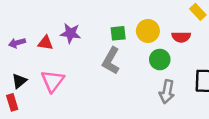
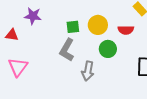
purple star: (70, 33) -> (33, 16), moved
gray arrow: (167, 92) -> (88, 71), moved

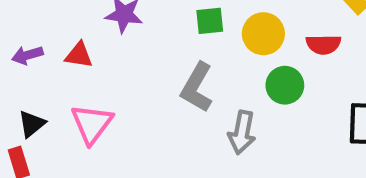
green square: (73, 27) -> (210, 21), moved

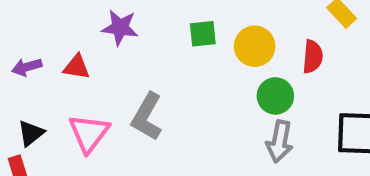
red semicircle: (323, 44) -> (313, 57), turned -84
gray L-shape: (197, 87) -> (147, 117), moved
gray arrow: (242, 132) -> (280, 142), moved

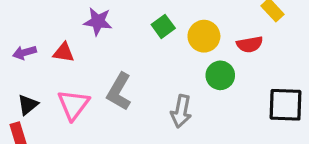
green square: (203, 34) -> (163, 26), turned -30
red semicircle: (313, 57) -> (250, 44), turned 75
gray arrow: (280, 142) -> (181, 111), moved

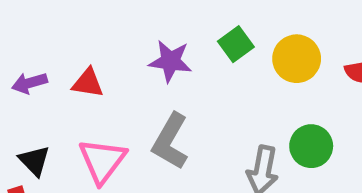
purple star: (98, 22) -> (170, 61), moved
green circle: (220, 75) -> (311, 146), moved
black triangle: (28, 105) -> (34, 161), turned -35

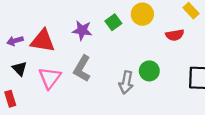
yellow circle: (297, 59) -> (142, 14), moved
red triangle: (88, 83) -> (43, 41), size x1.6
black triangle: (34, 161) -> (20, 69), moved

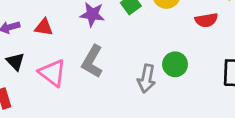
red triangle: (43, 41) -> (44, 27), size x0.6
pink triangle: (50, 78) -> (52, 73), turned -30

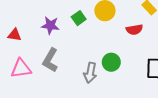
pink triangle: (52, 73) -> (21, 69), turned -45

